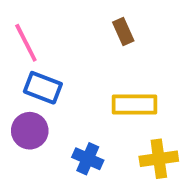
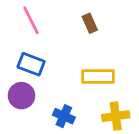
pink line: (26, 43) -> (31, 20), moved

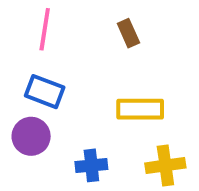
pink line: (31, 20) -> (45, 29), turned 36
blue cross: (64, 116) -> (91, 165), turned -30

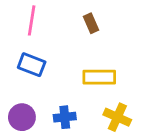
purple circle: (31, 136) -> (22, 117), moved
yellow cross: (165, 165) -> (117, 117), turned 32

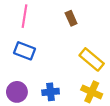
yellow rectangle: (99, 77) -> (92, 59), moved, turned 40

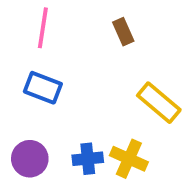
yellow cross: (92, 92) -> (129, 159), moved

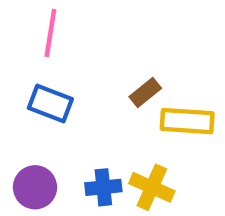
brown rectangle: (123, 32) -> (145, 92), moved, turned 75
yellow rectangle: (159, 103) -> (187, 121), turned -36

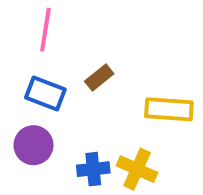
brown rectangle: (145, 92) -> (99, 77), moved
purple circle: (35, 187) -> (33, 145), moved

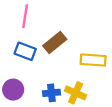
brown rectangle: (99, 77) -> (55, 42), size x1.5
purple circle: (33, 145) -> (13, 90), moved

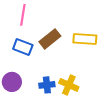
yellow rectangle: (93, 60) -> (85, 39), moved

